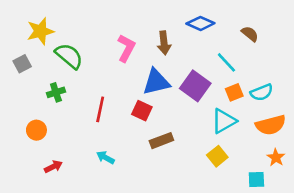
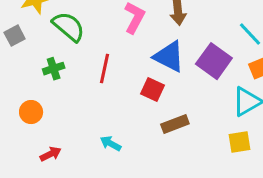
blue triangle: (156, 82) -> (169, 57), turned 40
red line: (100, 109) -> (105, 69), moved
yellow square: (217, 156) -> (239, 142), turned 30

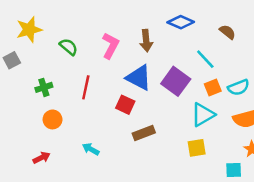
green semicircle: (69, 27) -> (69, 47), moved, size x0.7
orange circle: (31, 112) -> (53, 119), moved

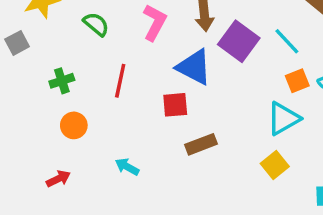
purple square: (176, 81) -> (239, 41), moved
red square: (125, 105) -> (175, 105), turned -30
yellow square: (197, 148) -> (275, 165), turned -30

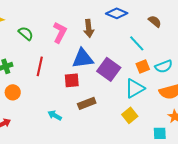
purple square: (239, 41) -> (109, 69), moved
blue triangle: (194, 67) -> (83, 58), turned -35
cyan arrow: (127, 167) -> (55, 115), moved

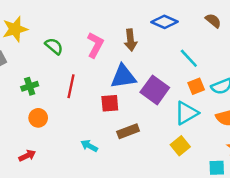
brown semicircle: (155, 21) -> (213, 21), moved

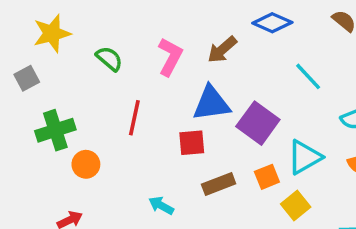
brown arrow: (131, 40) -> (222, 50), turned 55
green cross: (30, 86) -> (55, 130), moved, size x1.5
orange square: (196, 86) -> (267, 177), moved

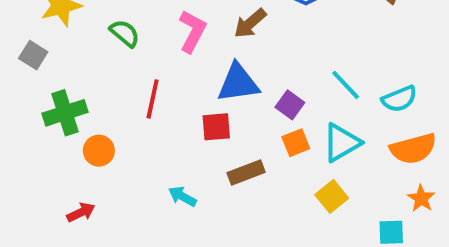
cyan line: (308, 76) -> (346, 85), moved
gray square: (27, 78) -> (33, 55), turned -30
purple square: (258, 123) -> (290, 105), size x0.6
orange square: (267, 177) -> (296, 143), moved

